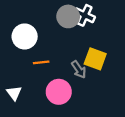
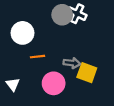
yellow square: (95, 59) -> (87, 73), moved
gray arrow: (79, 69) -> (72, 63), turned -49

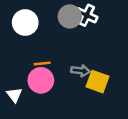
white circle: (22, 33) -> (25, 23), moved
pink circle: (54, 83) -> (41, 80), moved

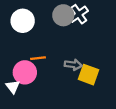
white cross: (87, 15) -> (79, 14), turned 30
pink circle: (41, 80) -> (25, 72), moved

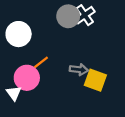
white circle: (23, 21) -> (19, 34), moved
orange line: (38, 58) -> (41, 62), turned -32

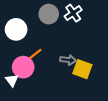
gray circle: (68, 16) -> (49, 14), moved

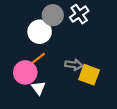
white circle: (16, 29) -> (40, 32), moved
white triangle: (12, 80) -> (38, 88), moved

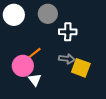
white cross: (79, 14) -> (68, 32), moved, turned 36
white circle: (40, 32) -> (14, 15), moved

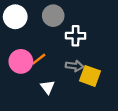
pink circle: (23, 66) -> (21, 61), moved
white triangle: (35, 80) -> (48, 87), moved

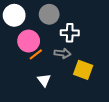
pink circle: (21, 61) -> (29, 41), moved
gray arrow: (74, 66) -> (63, 53), moved

